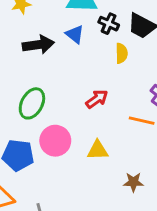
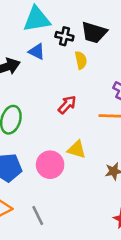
pink circle: (55, 141) -> (50, 165), moved
yellow triangle: (98, 150) -> (77, 149), turned 30

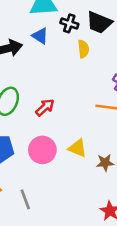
red arrow: (67, 105) -> (45, 107), moved
yellow triangle: (77, 149) -> (77, 148), moved

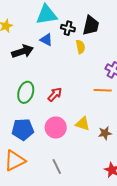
black trapezoid: (99, 23) -> (91, 25), turned -95
gray line: (25, 199) -> (57, 166), moved

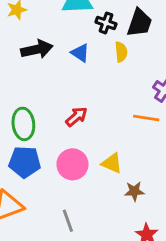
blue triangle: (46, 40) -> (80, 53), moved
green ellipse: (26, 92) -> (23, 124), moved, turned -30
brown star: (105, 133) -> (134, 191), moved

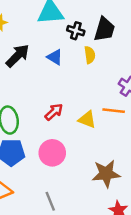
black arrow: (37, 49) -> (18, 56), turned -30
yellow triangle: (112, 163) -> (87, 119), moved
brown star: (134, 191) -> (106, 174), size x1.6

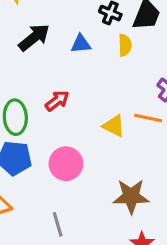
blue triangle: (55, 57) -> (81, 44), turned -42
red arrow: (54, 112) -> (57, 101), moved

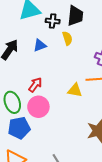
pink circle: (66, 164) -> (38, 107), moved

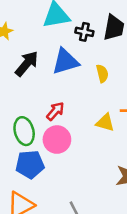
yellow semicircle: (67, 38) -> (102, 74), moved
blue triangle: (40, 45) -> (65, 61), size x1.6

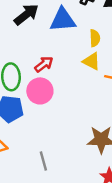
yellow triangle: (105, 123) -> (91, 61), moved

